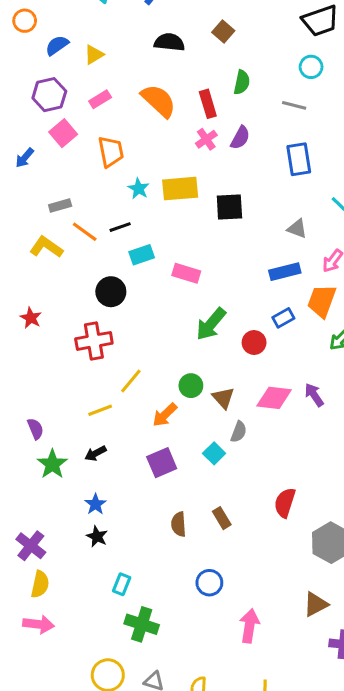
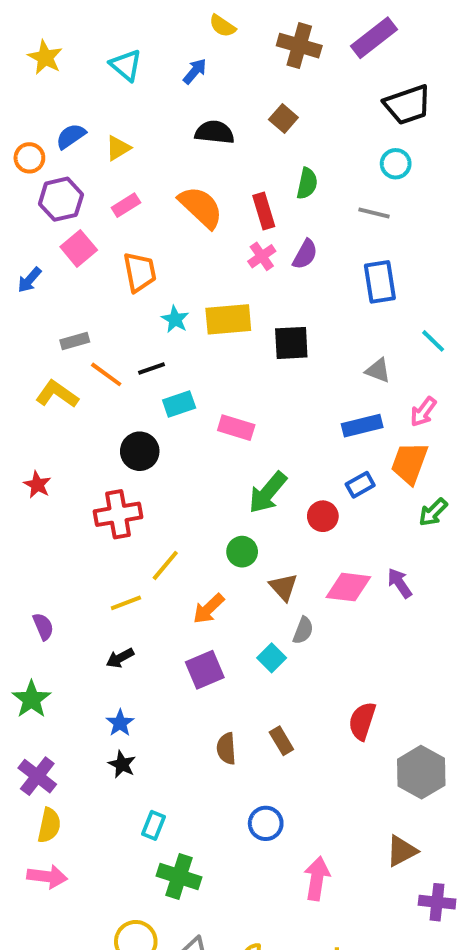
orange circle: (25, 21) -> (29, 158), moved
green circle: (191, 386) -> (242, 552), moved
green star: (52, 464) -> (31, 699), moved

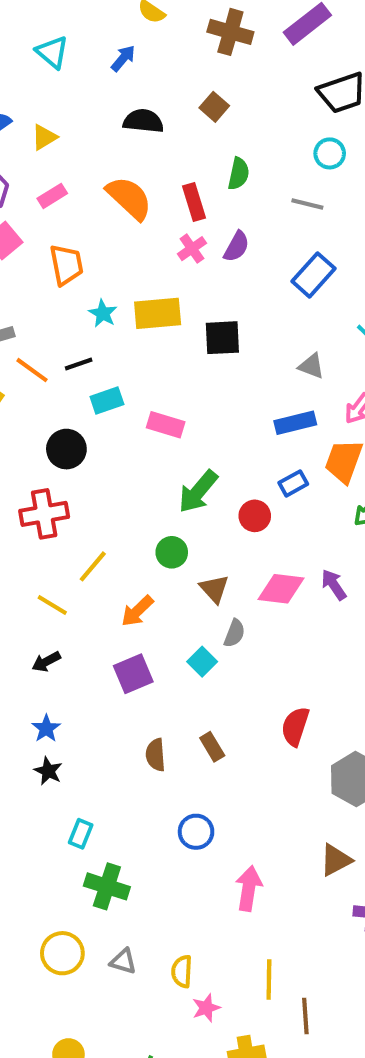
blue rectangle: (380, 282) -> (313, 275), turned 51
yellow line: (126, 603) -> (52, 605), turned 52

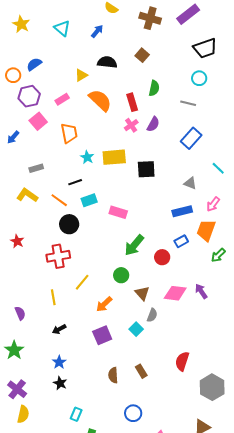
yellow triangle: (44, 137) -> (81, 75), moved
orange line: (32, 370) -> (59, 200), moved
yellow line: (52, 605) -> (53, 297), moved, turned 49

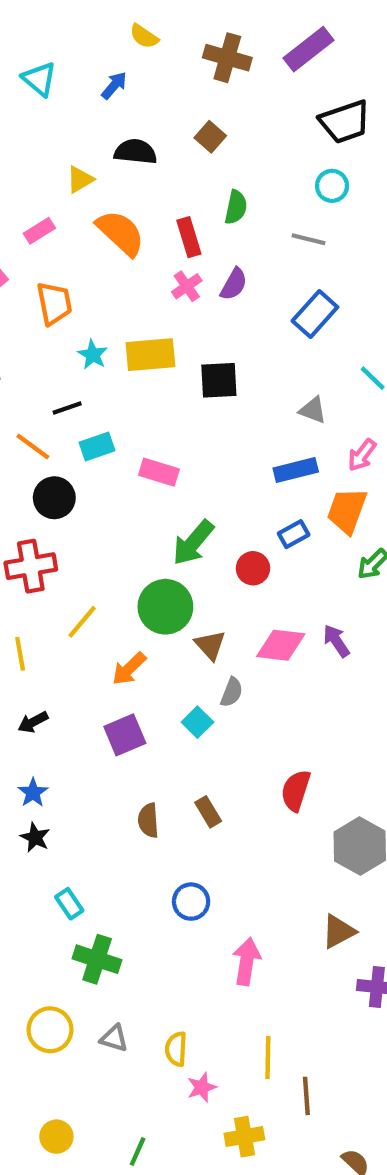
green circle: (121, 275) -> (165, 607), size x1.6
cyan rectangle: (76, 414) -> (69, 904), turned -56

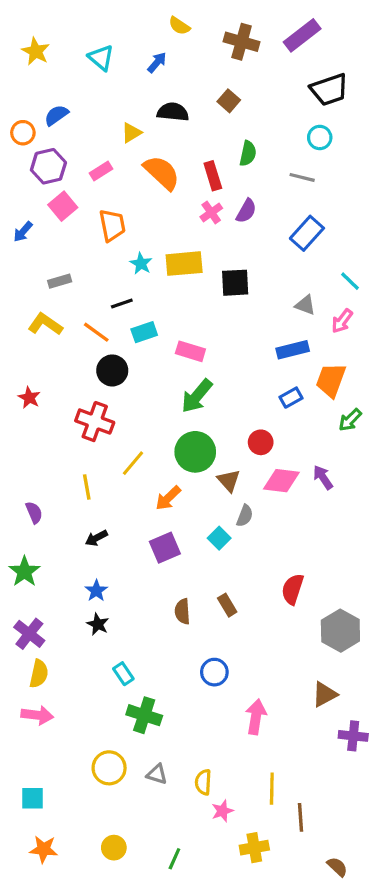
pink arrow: (362, 455) -> (342, 321), moved
green arrow: (193, 543) -> (197, 396), moved
red cross: (31, 566) -> (95, 422), turned 30
red circle: (253, 568) -> (261, 442), moved

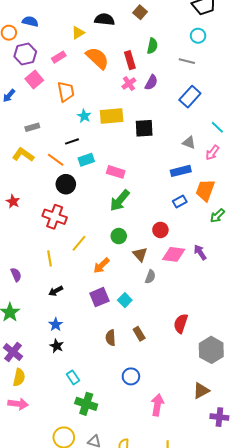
blue semicircle: (56, 115) -> (30, 21), turned 49
green circle: (195, 452) -> (119, 236), size x0.6
cyan square: (219, 538) -> (125, 300), moved

